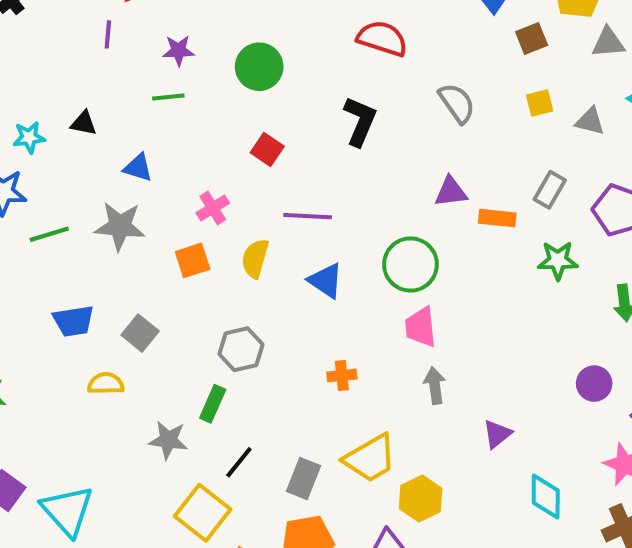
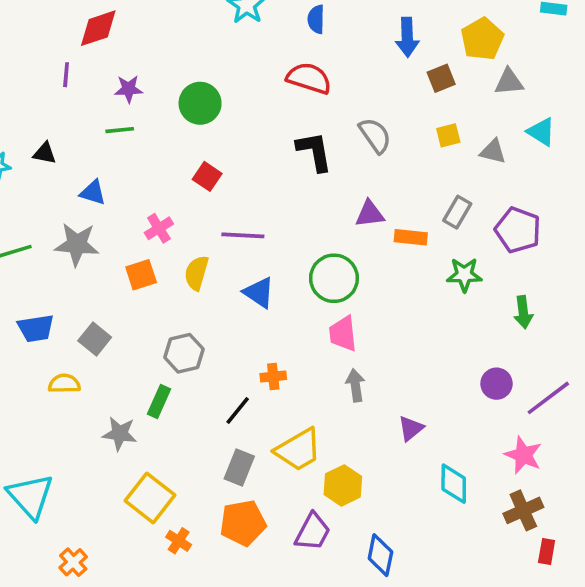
black L-shape: (360, 121) -> (314, 151), moved, turned -33
black line: (239, 462) -> (238, 410), moved

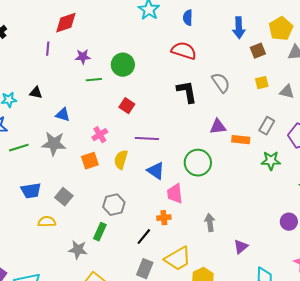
green line: (120, 130) -> (94, 80), moved
pink trapezoid: (343, 334) -> (175, 194), moved

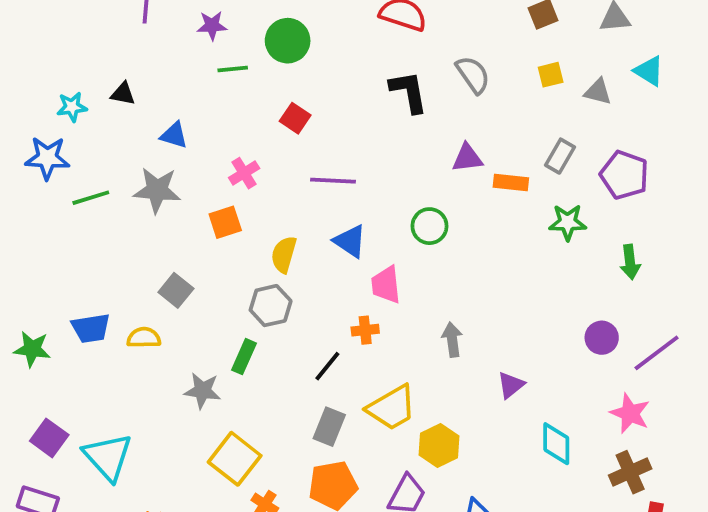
yellow semicircle: (121, 160) -> (284, 254), moved
green circle: (198, 163) -> (429, 226), size x0.7
blue trapezoid: (31, 191) -> (91, 328), moved

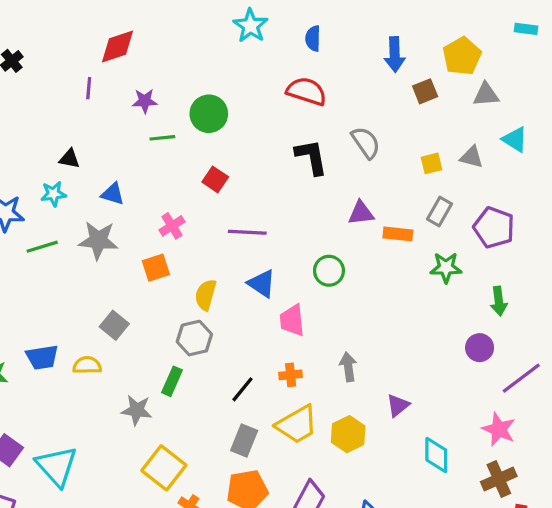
yellow square: (551, 75) -> (431, 163), moved
cyan star: (72, 107) -> (53, 194), moved
orange cross: (365, 330) -> (291, 375), moved
purple circle: (602, 338) -> (480, 348), moved
yellow hexagon: (439, 446) -> (348, 434), moved

